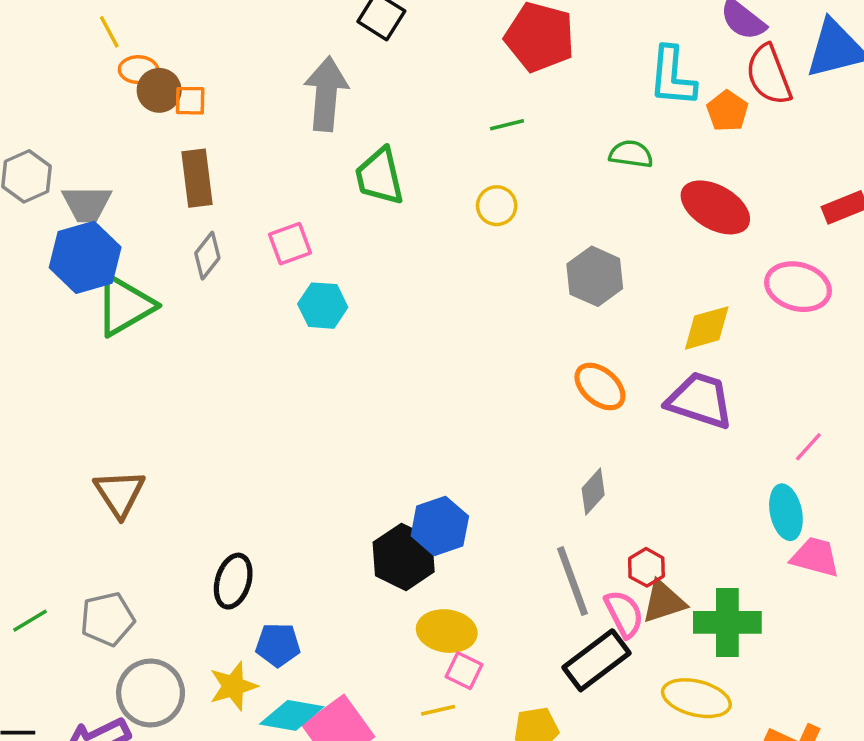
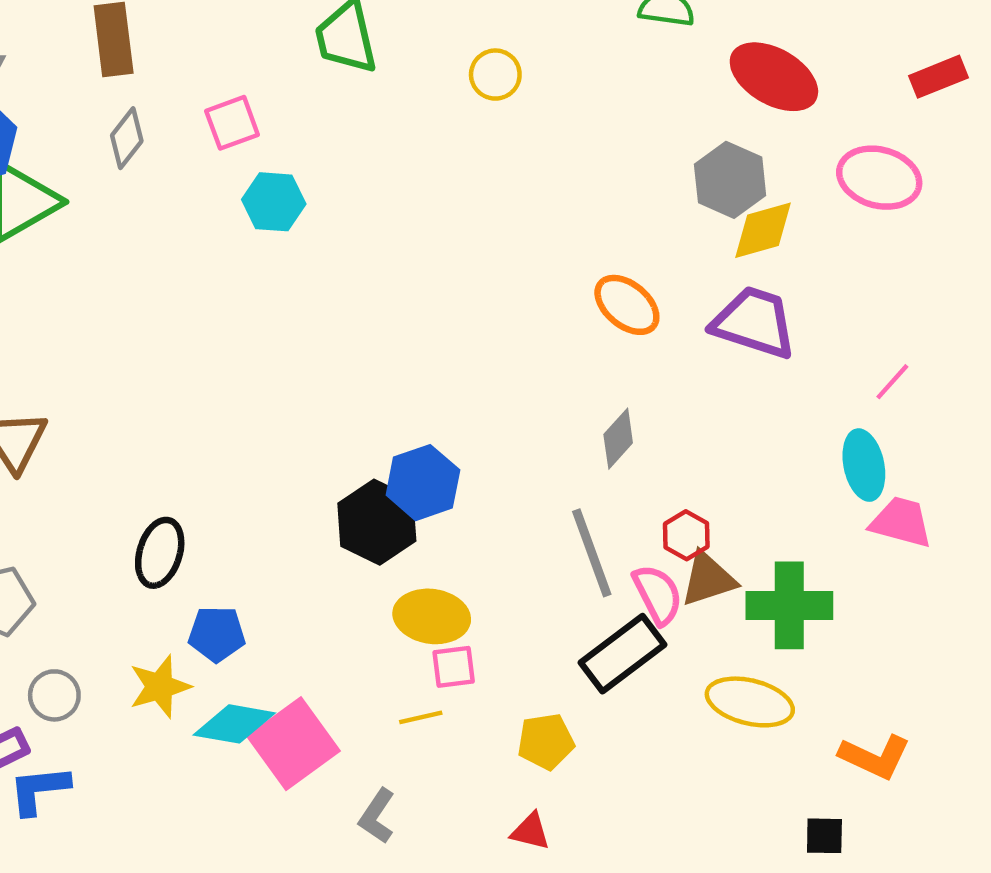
gray hexagon: (595, 276) -> (730, 180), moved
pink square: (464, 671) -> (454, 667), turned -33
gray circle: (151, 693) -> (54, 695), size x0.6

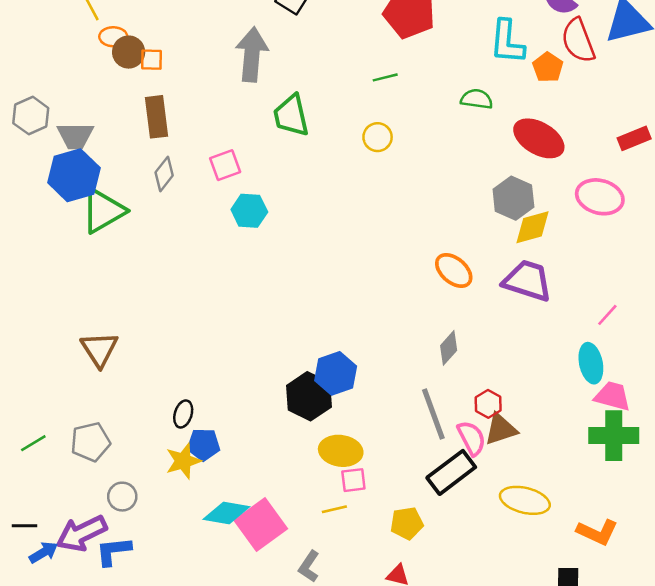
black ellipse: (160, 553) -> (183, 414), size x0.7
green cross: (789, 605) -> (614, 436), moved
blue pentagon: (217, 634) -> (204, 444), moved
yellow star: (160, 687) -> (183, 461), moved

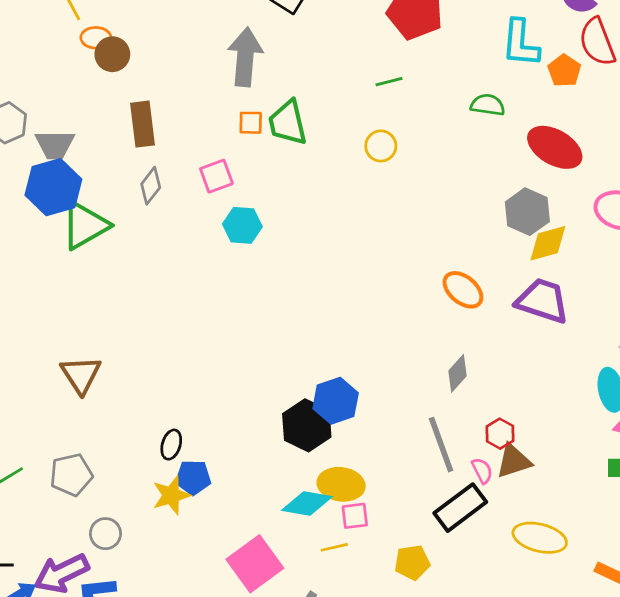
orange square: (151, 60) -> (251, 123), moved
pink semicircle: (472, 438) -> (482, 471), size x0.7
cyan diamond: (226, 513) -> (307, 503), moved

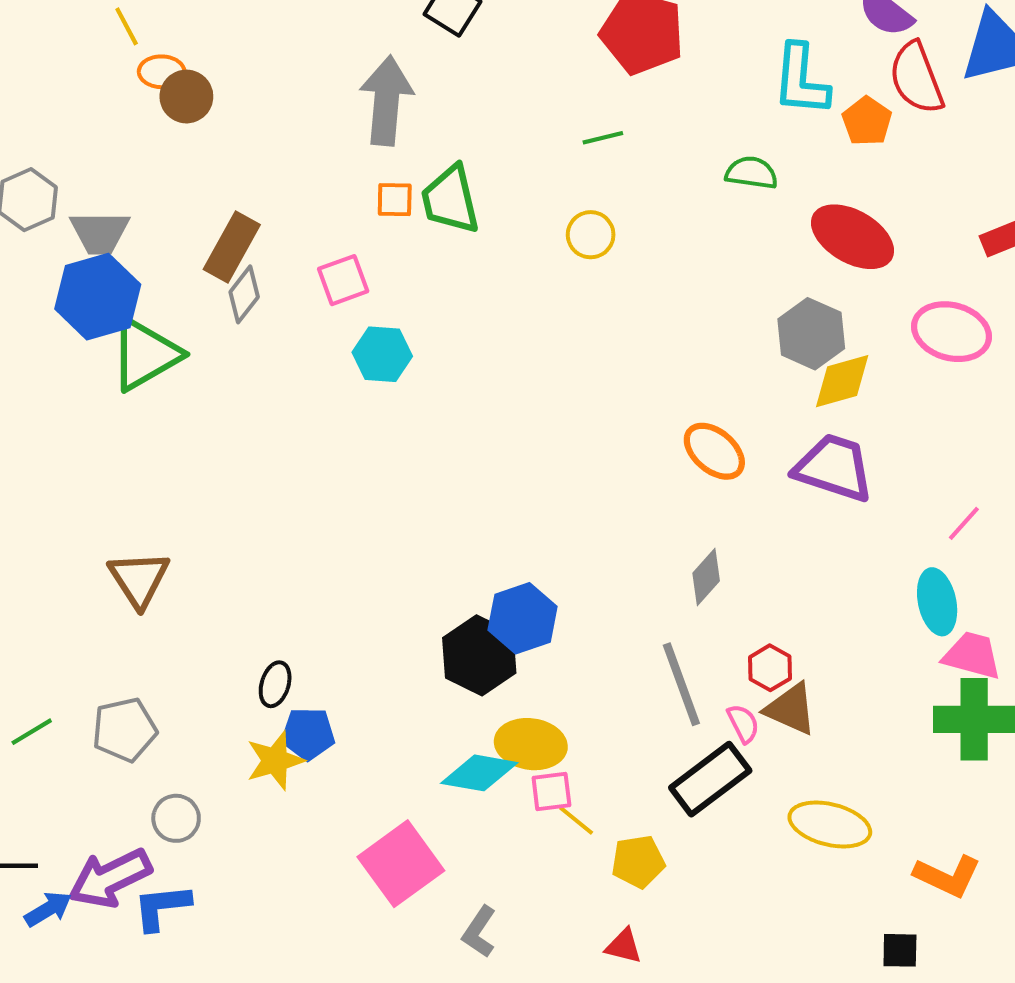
brown rectangle: (142, 124) -> (232, 247), moved, turned 36
brown triangle: (514, 461) -> (791, 709), turned 42
yellow line: (334, 547) -> (576, 820), moved, turned 52

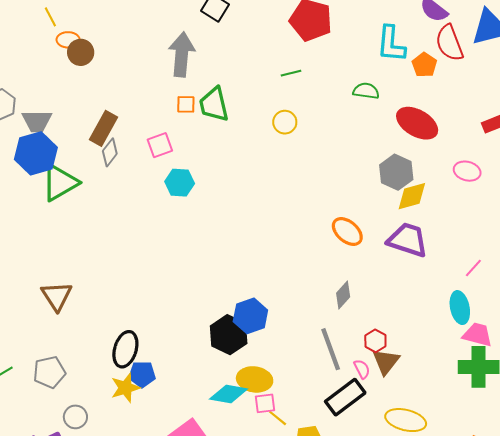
pink ellipse: (951, 332) -> (467, 171), size x0.7
black ellipse: (275, 684) -> (125, 349), size x1.6
brown triangle: (791, 709) -> (386, 362), turned 44

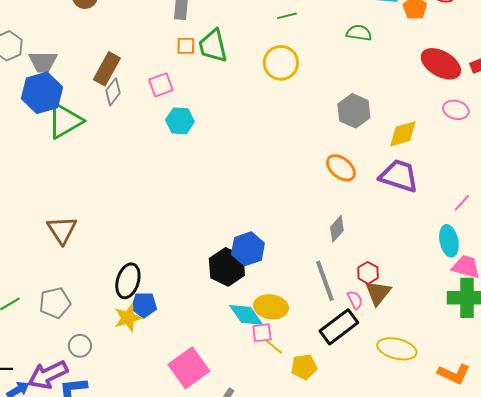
yellow circle: (285, 122) -> (281, 63), size x1.5
red ellipse: (417, 123) -> (441, 64), moved
gray hexagon: (396, 172) -> (354, 111), moved
yellow ellipse: (255, 379) -> (271, 307), moved
cyan diamond: (229, 394) -> (246, 315), moved, turned 45

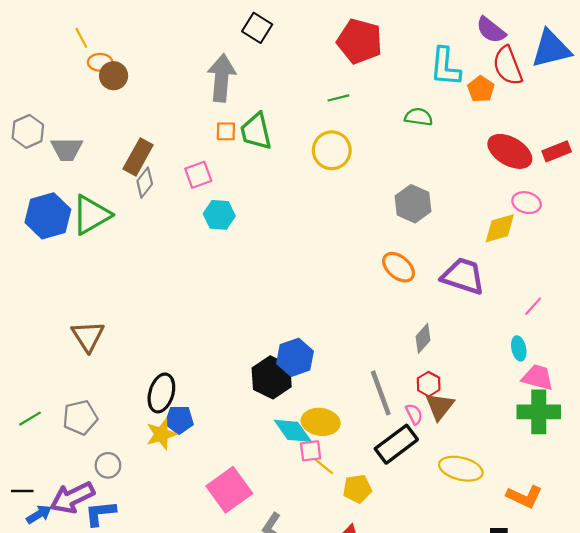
blue hexagon: (42, 93) -> (48, 216), moved
yellow diamond: (403, 134) -> (500, 228), moved
gray diamond: (337, 229) -> (423, 338), moved
cyan ellipse: (449, 241) -> (519, 348), size x0.7

